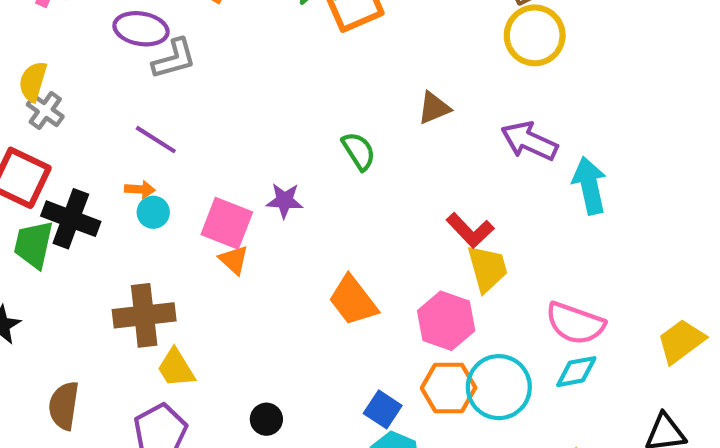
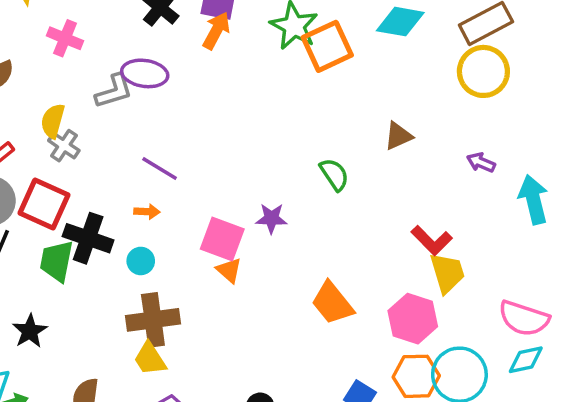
gray L-shape: (174, 59) -> (114, 91), moved
purple arrow: (529, 141) -> (481, 162), size x0.6
cyan circle: (153, 212) -> (141, 261), moved
yellow trapezoid: (176, 368) -> (150, 359), moved

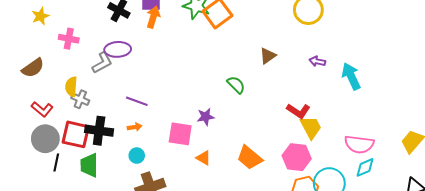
black cross: (88, 238) -> (99, 131), moved
orange triangle: (229, 270) -> (203, 158), moved

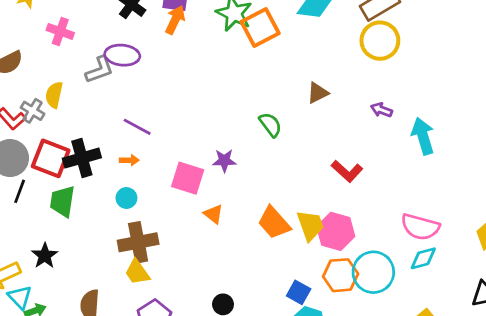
gray cross: (80, 99) -> (33, 111), moved
yellow trapezoid: (311, 127) -> (310, 225), moved
black cross: (99, 131) -> (82, 158), turned -32

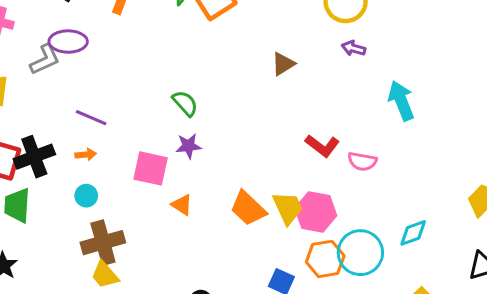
purple arrow: (381, 110) -> (354, 48), moved
green semicircle: (270, 125) -> (185, 103), moved
pink semicircle: (420, 227) -> (362, 161), moved, size x0.7

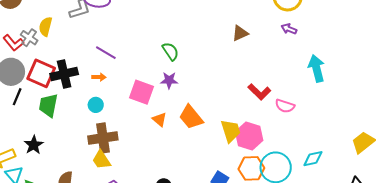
orange trapezoid: (248, 208) -> (191, 117), moved

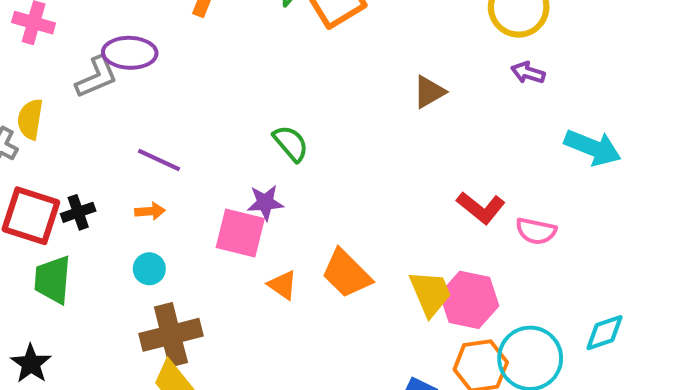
cyan arrow: (316, 68) -> (593, 148), turned 132
black cross: (64, 74) -> (78, 212), size x0.6
purple star: (169, 80) -> (265, 203), moved

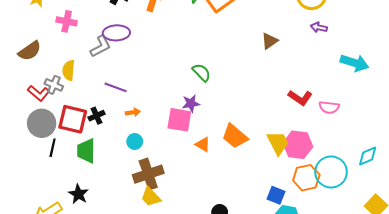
purple line: (159, 160) -> (116, 87), moved

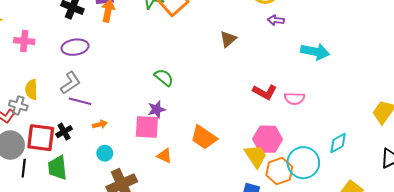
gray L-shape: (101, 46) -> (71, 83), moved
yellow trapezoid: (278, 143) -> (256, 156), moved
orange triangle: (203, 144) -> (165, 156), moved

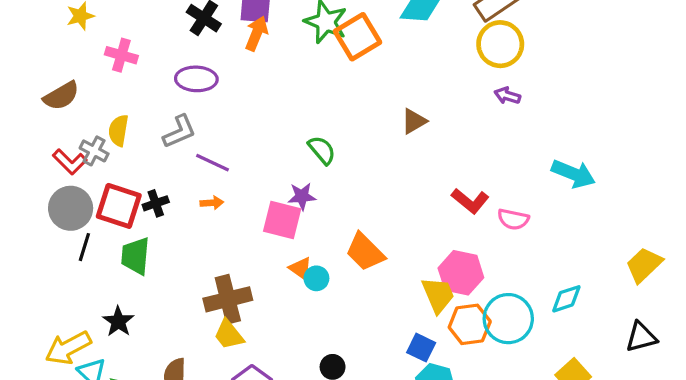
brown triangle: (228, 39) -> (414, 121), moved
cyan arrow: (315, 52) -> (573, 174), moved
purple line: (80, 101) -> (213, 163), moved
cyan circle: (105, 153) -> (316, 278), moved

